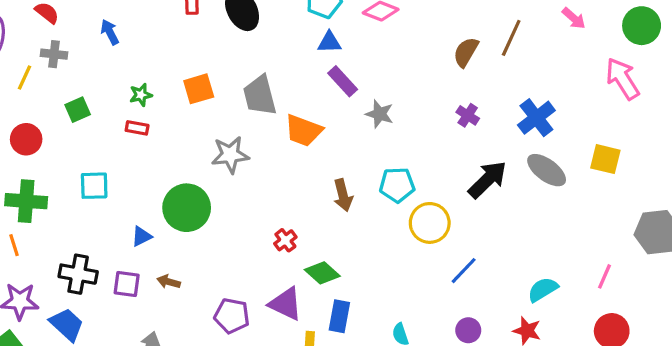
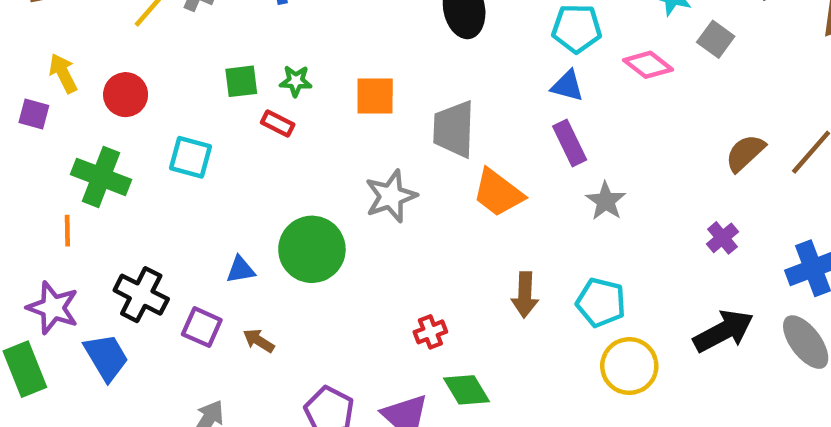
green square: (78, 110) -> (241, 81), moved
gray star: (230, 155) -> (391, 196), turned -30
cyan square: (94, 186) -> (190, 157), moved

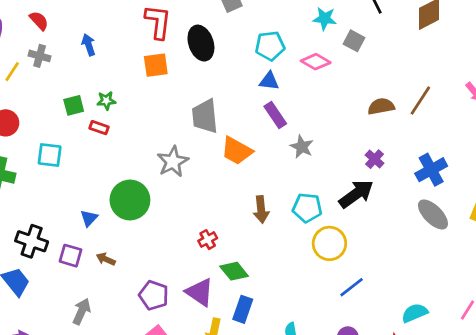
orange square: (375, 96) -> (156, 65), moved
brown semicircle: (745, 153) -> (381, 106), turned 40
blue triangle: (241, 270) -> (89, 218), turned -30
black arrow: (723, 331) -> (356, 194), moved

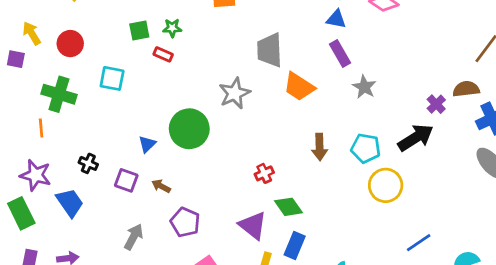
brown semicircle: (381, 106) -> (466, 89), moved
black cross: (32, 241) -> (88, 163), size x0.6
blue line: (352, 287) -> (419, 243), moved
purple pentagon: (154, 295) -> (185, 222), moved

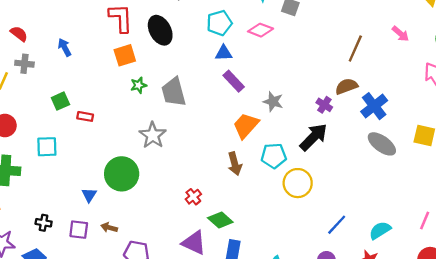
green star: (172, 28) -> (138, 85), moved
orange trapezoid: (299, 87) -> (246, 125), moved, turned 112
gray star: (364, 87) -> (273, 102), moved

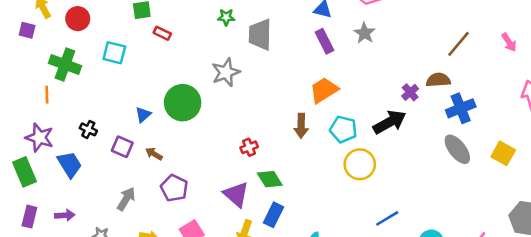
gray star: (273, 102) -> (365, 33), moved

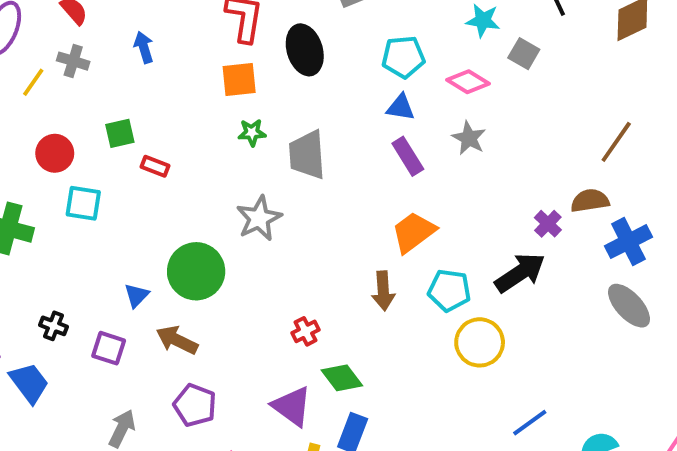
red circle: (78, 19) -> (55, 153), moved
brown arrow: (154, 154) -> (177, 340), moved, size x1.5

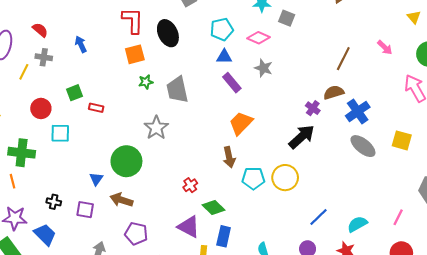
cyan pentagon: (449, 290) -> (253, 178), moved

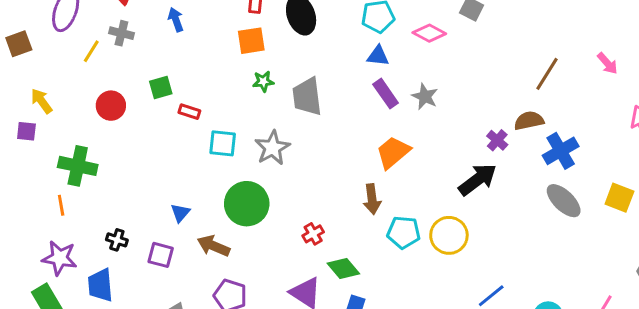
gray star: (263, 68) -> (425, 97), moved
cyan square: (60, 133) -> (223, 143), moved
green circle: (126, 161) -> (247, 204), moved
blue trapezoid: (45, 234) -> (100, 285), turned -145

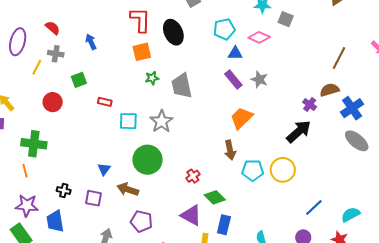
blue triangle: (378, 56) -> (235, 53), moved
green square: (161, 87) -> (79, 80), moved

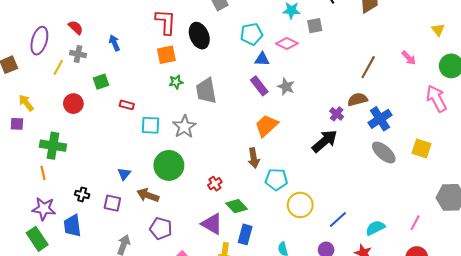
gray square: (286, 19) -> (315, 26), turned -35
yellow circle: (283, 170) -> (300, 205), moved

